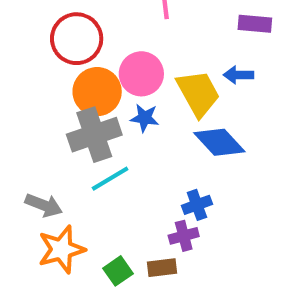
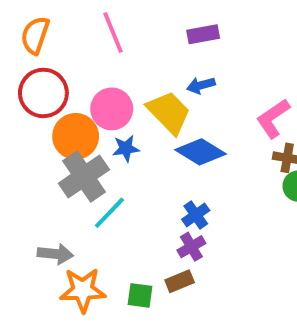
orange star: (61, 249) -> (83, 290), turned 30
green square: (118, 271) -> (140, 295), turned -32

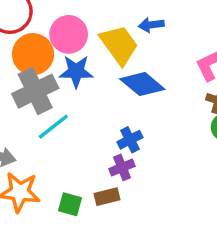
blue star: (126, 148) -> (76, 71), size x1.4

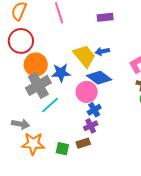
blue arrow: (151, 25) -> (102, 51), moved
pink circle: (69, 34) -> (87, 92), moved

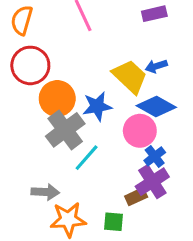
purple cross: (91, 126) -> (152, 182), size x1.5
brown rectangle: (83, 143) -> (136, 197), moved

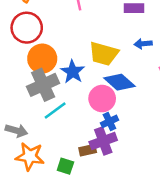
blue arrow: (156, 66) -> (143, 44), moved
yellow trapezoid: (130, 76) -> (104, 54), turned 140
blue star: (97, 106) -> (73, 72), turned 30

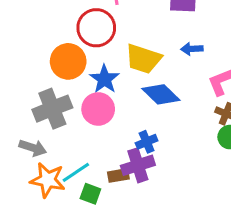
red circle: (27, 28) -> (96, 28), moved
gray cross: (43, 85) -> (52, 109), moved
pink circle: (102, 99) -> (98, 109), moved
cyan line: (55, 111) -> (76, 172), moved

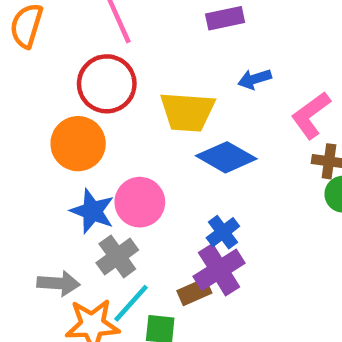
blue star: (104, 79) -> (92, 211), moved
gray cross: (52, 109) -> (117, 256), moved, size x0.7

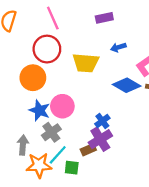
blue diamond: (226, 157) -> (127, 85), moved
gray arrow: (59, 283) -> (23, 145), turned -90

